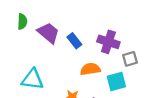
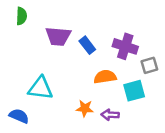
green semicircle: (22, 21) -> (22, 16), moved
purple trapezoid: (48, 33) -> (58, 36), turned 145

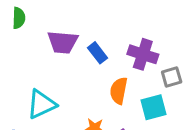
orange semicircle: (105, 77) -> (119, 91), turned -70
cyan triangle: (40, 88) -> (42, 104), turned -32

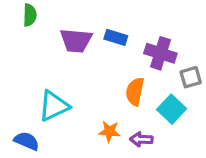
blue rectangle: (97, 53) -> (116, 37), moved, turned -35
cyan square: (153, 107) -> (172, 109), turned -32

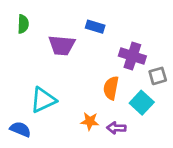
blue rectangle: (116, 37) -> (95, 27), moved

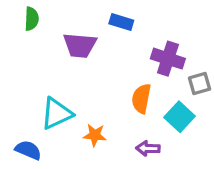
orange star: (90, 121) -> (95, 135), moved

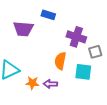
cyan square: (180, 117) -> (83, 72), turned -36
purple arrow: (148, 148) -> (50, 84), moved

